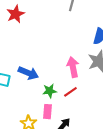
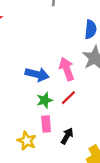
blue arrow: (28, 73) -> (37, 74), moved

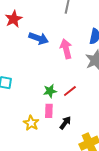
pink arrow: (67, 69) -> (66, 49), moved
blue arrow: (37, 74) -> (39, 38), moved

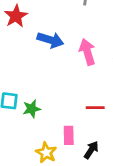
green star: (50, 91) -> (32, 109), moved
red line: (70, 91) -> (95, 108), turned 40

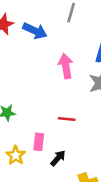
blue arrow: (50, 40) -> (35, 31), moved

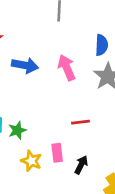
blue arrow: (35, 31) -> (25, 65), moved
yellow star: (16, 155) -> (31, 161), moved

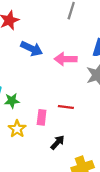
pink arrow: (67, 68) -> (66, 59), turned -80
pink rectangle: (57, 153) -> (42, 117), moved

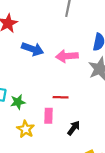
red line: (66, 107) -> (61, 97), moved
black arrow: (57, 142) -> (74, 128), moved

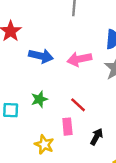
red line: (61, 97) -> (78, 105), turned 48
green star: (18, 102) -> (39, 99), moved

